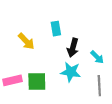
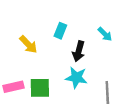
cyan rectangle: (56, 29) -> (60, 31), turned 32
cyan arrow: (97, 57) -> (105, 34), moved

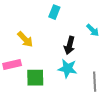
cyan rectangle: (60, 31) -> (54, 12), moved
pink rectangle: (14, 87) -> (12, 64), moved

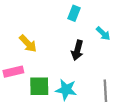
cyan rectangle: (54, 12) -> (74, 13), moved
cyan star: (68, 68) -> (66, 90), moved

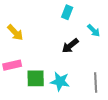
yellow arrow: (28, 44) -> (15, 33), moved
black arrow: (77, 50) -> (70, 46), turned 36

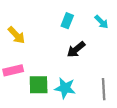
cyan rectangle: (67, 12) -> (67, 21), moved
cyan arrow: (94, 30) -> (101, 22), moved

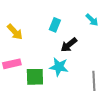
cyan rectangle: (67, 21) -> (55, 25), moved
cyan star: (65, 88) -> (59, 67), moved

